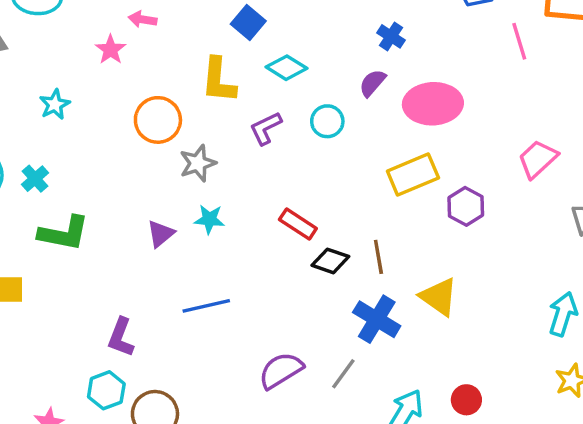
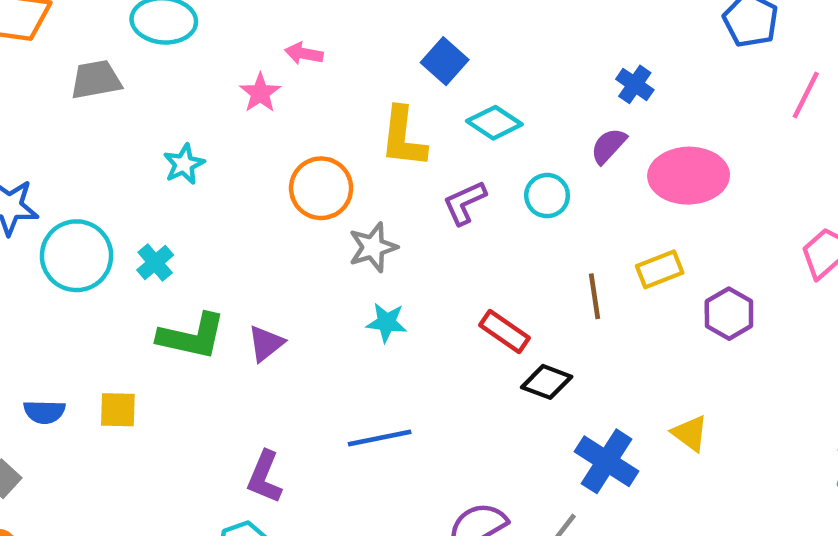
pink line: (519, 41) -> (806, 95), turned 42
yellow rectangle: (413, 175) -> (660, 269), size x0.7
purple triangle: (161, 234) -> (266, 343), moved
brown line: (378, 257) -> (594, 296), moved
yellow triangle: (439, 297) -> (690, 433), size x0.7

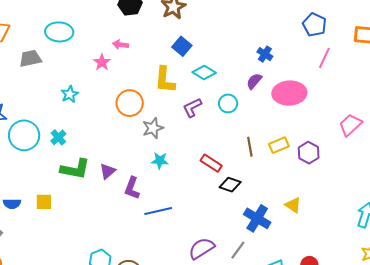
pink line: (806, 95) -> (324, 58), moved
yellow rectangle: (660, 269) -> (279, 145), moved
purple L-shape: (265, 477) -> (132, 188), moved

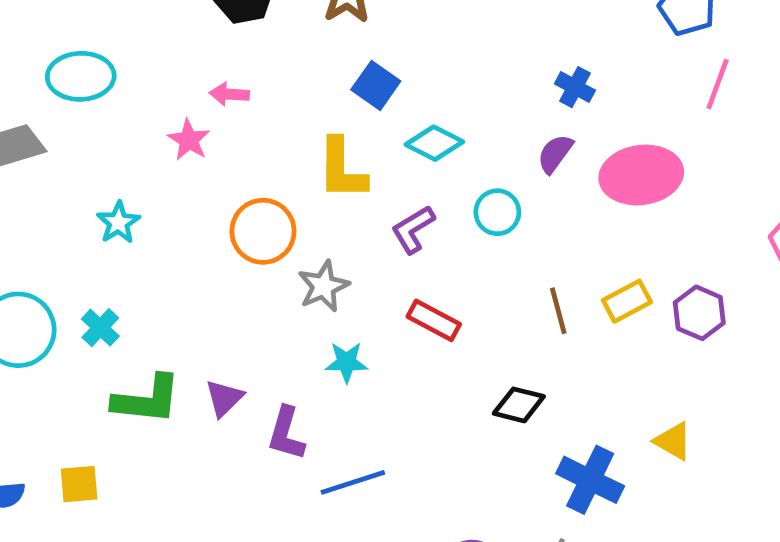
red rectangle: (211, 163) -> (434, 320), moved

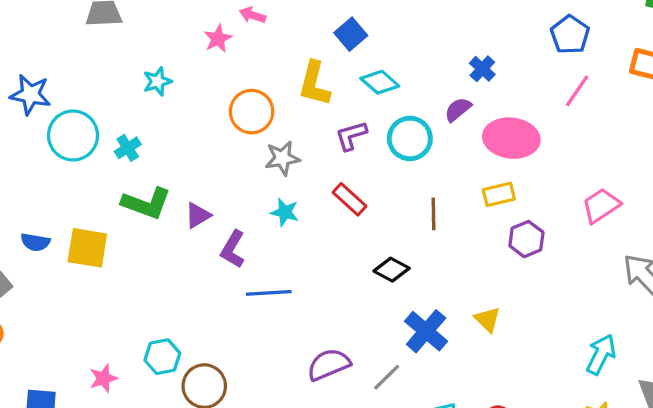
cyan circle: (497, 212) -> (410, 138), size x1.4
yellow rectangle: (627, 301) -> (499, 194), moved
yellow square: (79, 484) -> (87, 248), size x1.5

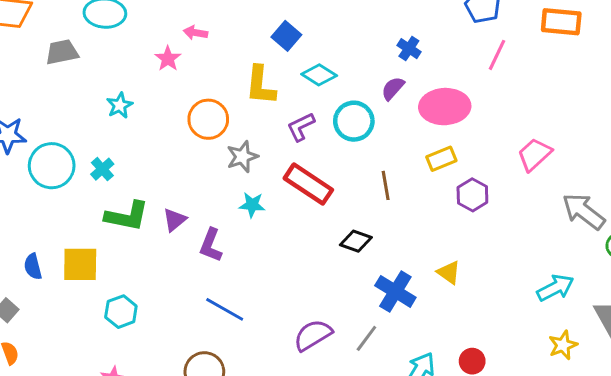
red rectangle: (350, 199) -> (308, 184), size x1.5
blue semicircle: (35, 242) -> (33, 267), turned 75
blue line: (269, 293) -> (225, 309), moved, turned 42
cyan arrow: (601, 354) -> (555, 288), turned 45
cyan hexagon: (162, 357) -> (121, 312), moved

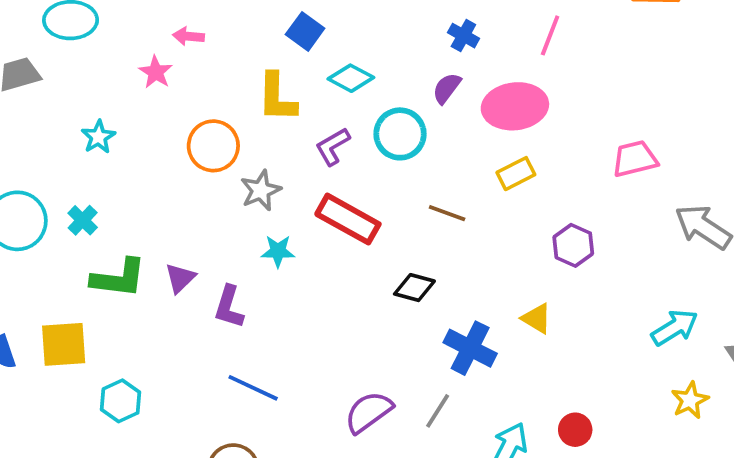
pink line: (497, 55) -> (550, 35), moved
pink trapezoid: (535, 154) -> (635, 159), turned 33
brown line: (386, 185) -> (447, 213), turned -56
purple hexagon: (472, 195) -> (573, 245), moved

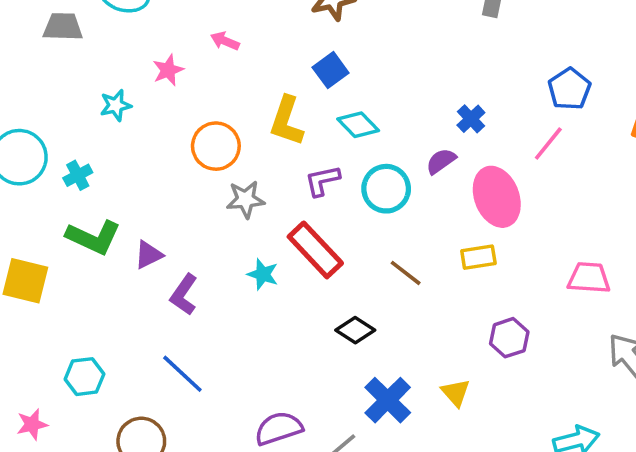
pink star: (156, 72) -> (168, 70), moved
pink ellipse: (515, 106) -> (497, 197), turned 58
cyan star: (278, 251) -> (263, 274), moved
cyan hexagon: (121, 401) -> (85, 377), moved

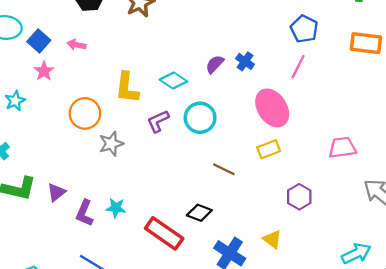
blue square: (331, 70) -> (39, 41), moved
purple semicircle: (441, 161) -> (215, 64), moved
red rectangle: (315, 250) -> (164, 233), moved
cyan star: (263, 274) -> (116, 208), moved

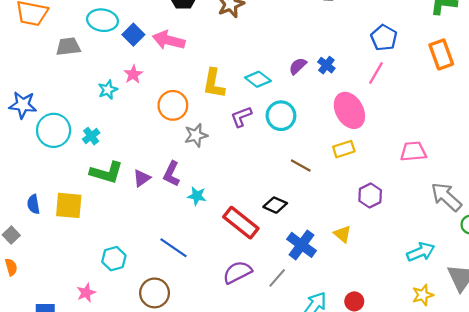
orange rectangle: (366, 43) -> (441, 54), turned 60
pink arrow: (77, 45) -> (169, 40), size x1.8
pink star: (44, 71) -> (133, 74), moved
purple L-shape: (84, 213) -> (172, 174), moved

